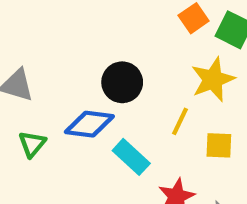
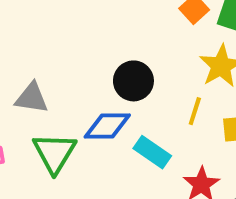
green triangle: (32, 144) -> (54, 153), size x1.6

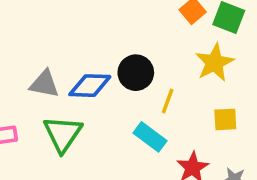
yellow line: (195, 111) -> (168, 101), moved
blue diamond: (107, 126) -> (90, 86), moved

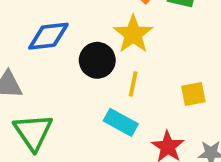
yellow star: (214, 63) -> (133, 34), moved
blue diamond: (90, 86) -> (48, 36), moved

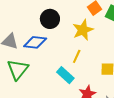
blue diamond: (48, 36) -> (35, 42), moved
black circle: (97, 60) -> (50, 19), moved

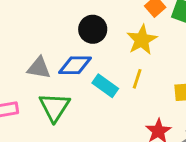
cyan rectangle: (65, 75) -> (105, 86), moved

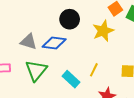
yellow line: (137, 79) -> (94, 70), moved
cyan rectangle: (105, 86) -> (71, 79), moved

